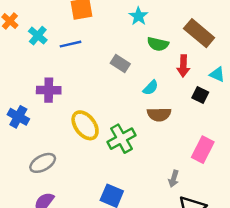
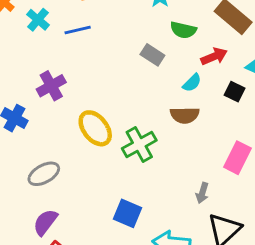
gray rectangle: (120, 63) -> (152, 55), moved
red arrow: (183, 66) -> (214, 56), turned -115
cyan semicircle: (151, 88) -> (192, 83), moved
purple cross: (49, 90) -> (51, 86), turned -30

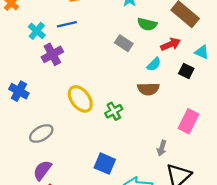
cyan cross: (38, 20) -> (37, 31), moved
purple cross: (51, 86) -> (52, 54), moved
green cross: (139, 144) -> (114, 111), size x0.7

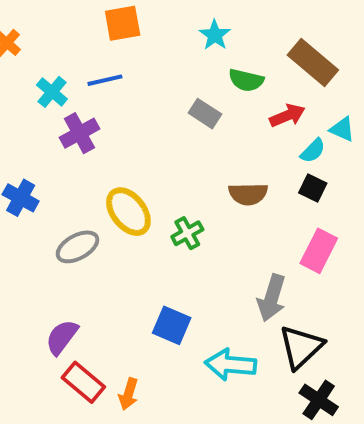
cyan semicircle: (154, 64) -> (313, 151), moved
black square: (186, 71) -> (313, 188), moved
gray ellipse: (41, 134) -> (77, 247), moved
gray arrow: (162, 148) -> (272, 298), size x1.6

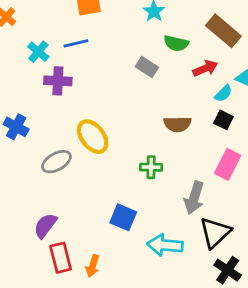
purple cross: (79, 133) -> (58, 81), turned 32
green cross: (187, 233) -> (151, 167), moved, turned 30
red rectangle: (83, 382) -> (61, 258), turned 36

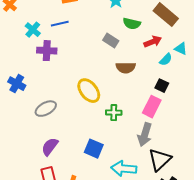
black square: (223, 120) -> (162, 86), moved
brown semicircle: (177, 124) -> (126, 68), moved
yellow ellipse: (93, 137) -> (89, 91), moved
pink rectangle: (228, 164) -> (152, 107), moved
purple semicircle: (45, 226) -> (50, 147), moved

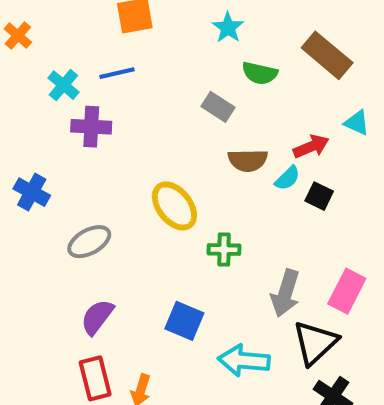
red arrow: (153, 42) -> (311, 146), moved
cyan semicircle: (166, 60) -> (287, 178), moved
pink rectangle: (152, 107) -> (347, 291), moved

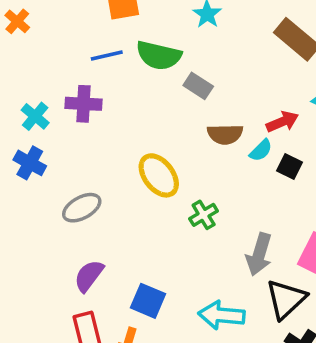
green semicircle: (260, 73) -> (159, 55), moved, size x1.4
cyan cross: (63, 85) -> (35, 116), moved
green cross: (224, 250) -> (204, 215), turned -32
blue square: (184, 321) -> (148, 301), moved

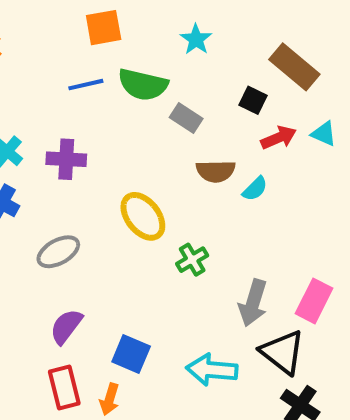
purple cross: (84, 104) -> (66, 159), moved
red arrow: (282, 122) -> (279, 138), moved
black square: (290, 166) -> (253, 100), moved
black triangle: (286, 299) -> (283, 352), turned -39

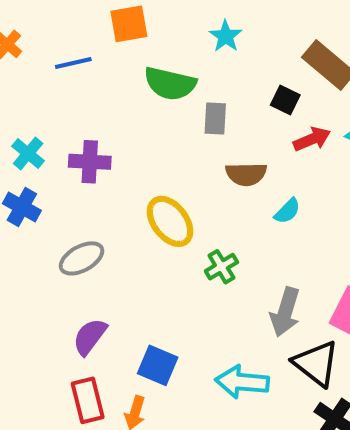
blue line: (86, 85) -> (73, 63), moved
gray rectangle: (186, 118) -> (215, 119), turned 60
cyan semicircle: (255, 189) -> (287, 211), moved

